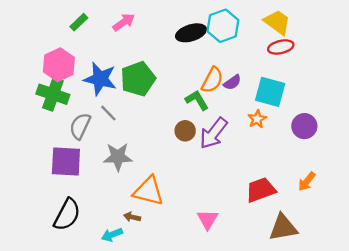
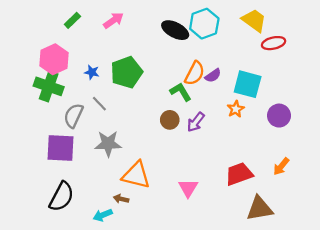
black ellipse: (191, 33) -> (175, 30), turned 44
red ellipse: (281, 47) -> (274, 43), moved
blue star: (100, 79) -> (92, 72), size x0.5
purple arrow: (213, 133) -> (196, 122), size x0.7
pink triangle: (208, 219) -> (188, 188), moved

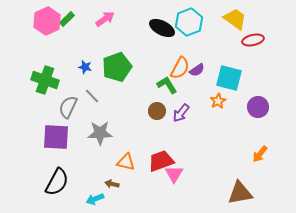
pink hexagon: (54, 59) -> (47, 21), moved
red trapezoid: (239, 174) -> (161, 161), moved
orange triangle: (136, 175) -> (126, 162), size x0.7

